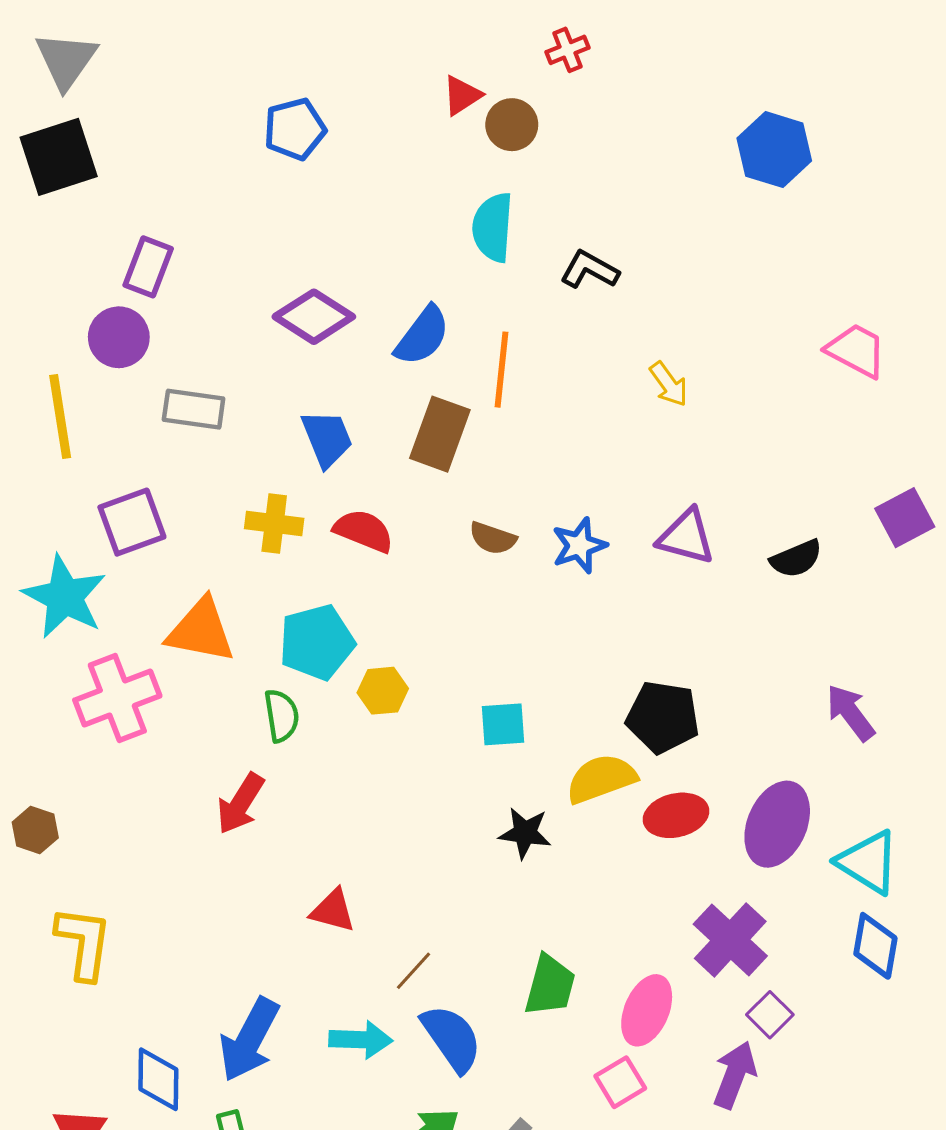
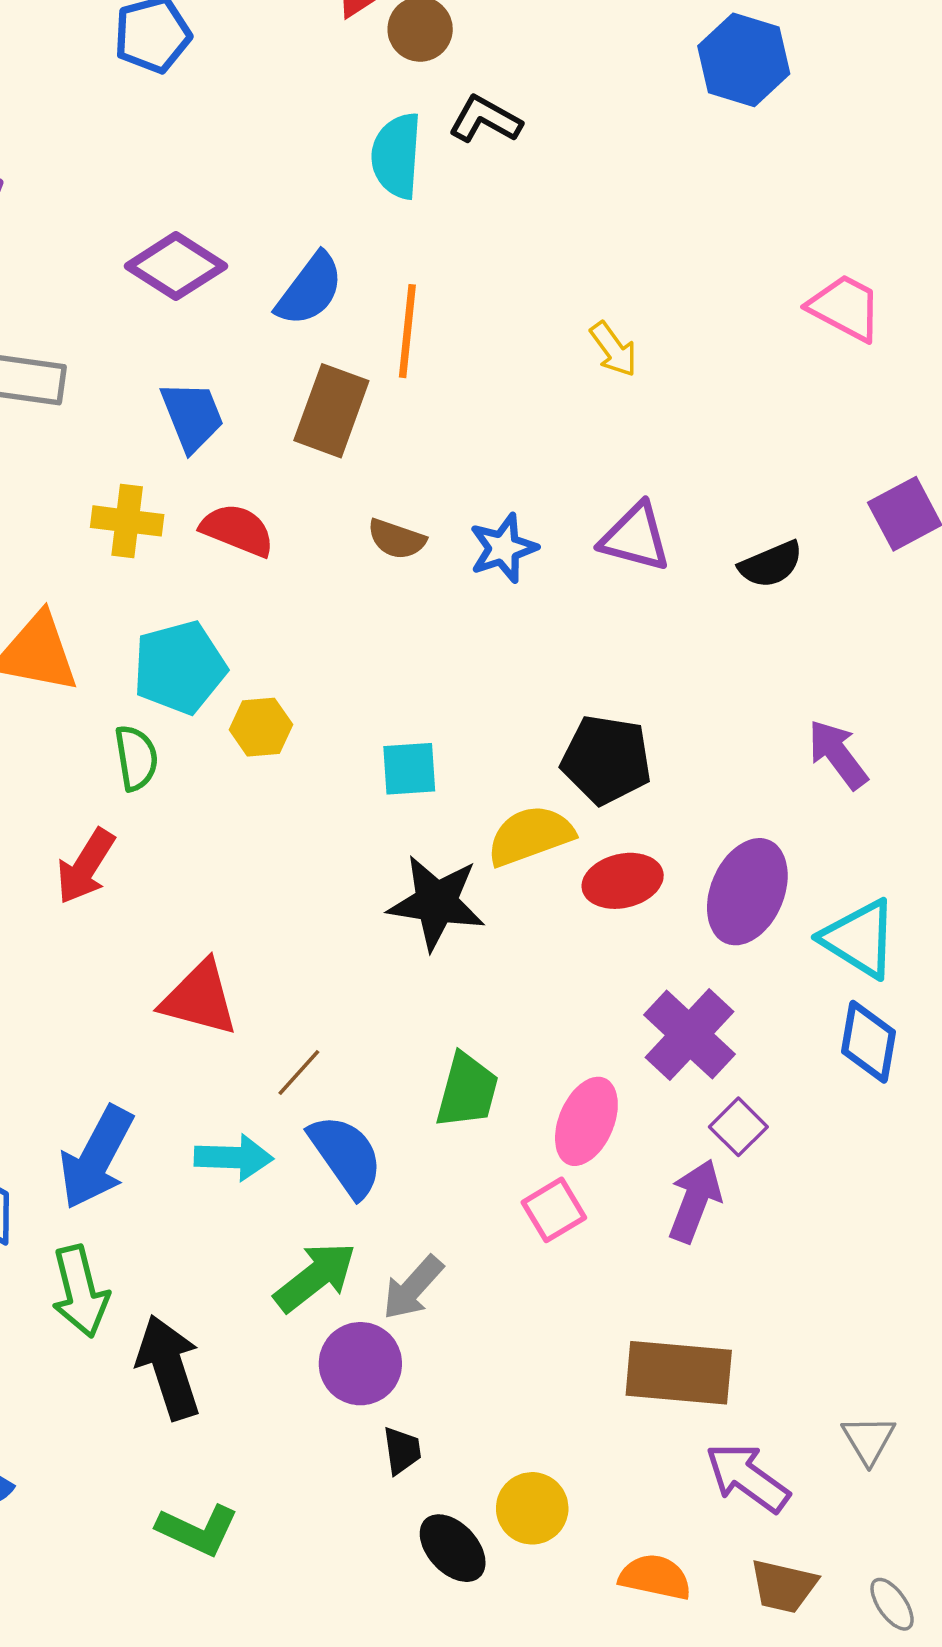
black L-shape: (589, 270) -> (485, 120), moved
black star: (525, 833) -> (436, 903), size x1.5
red triangle: (333, 911) -> (199, 998), size x1.4

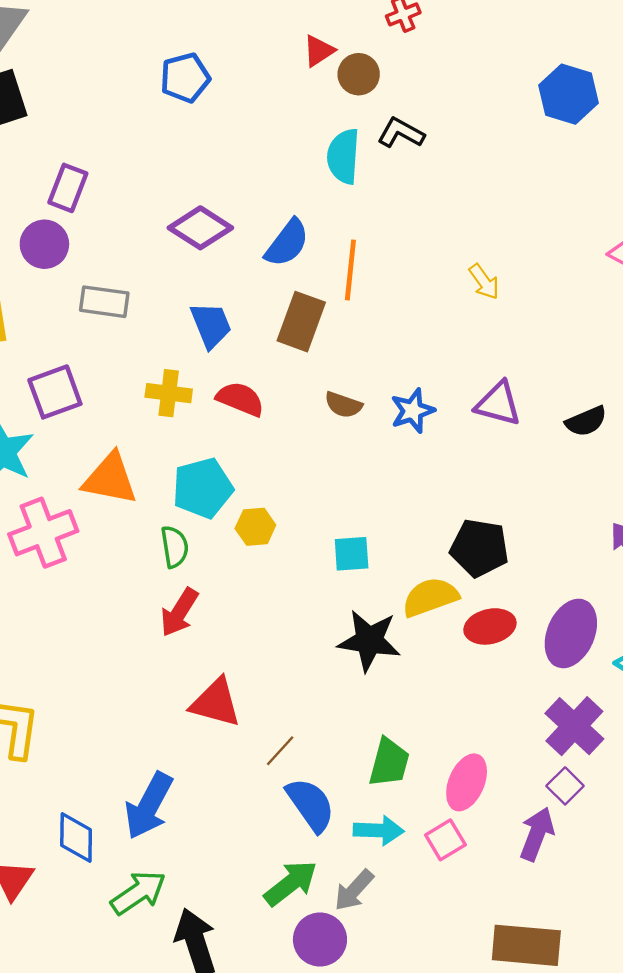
red arrow: (86, 866) -> (179, 612), moved
purple cross: (689, 1035) -> (574, 726), moved
cyan arrow: (234, 1158) -> (379, 830), moved
green arrow: (80, 1291) -> (138, 893), turned -110

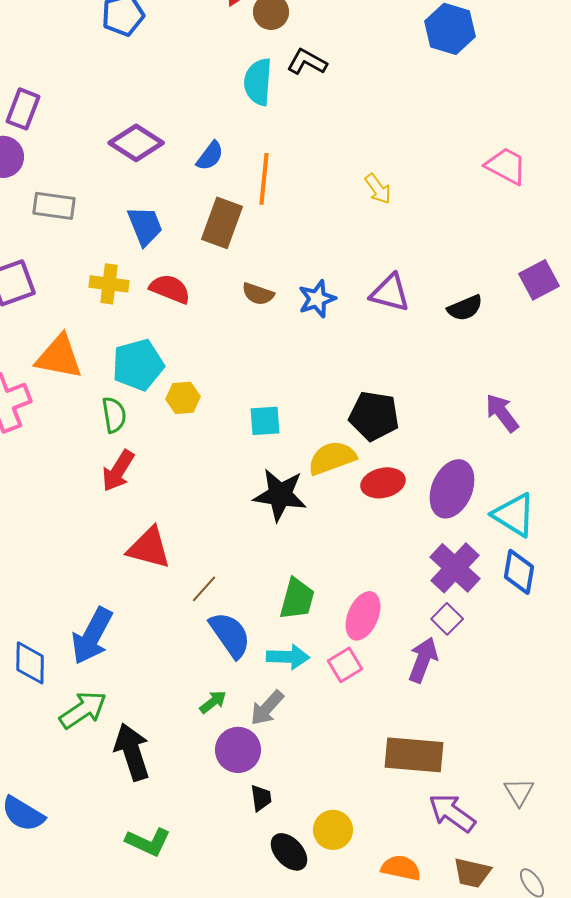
blue semicircle: (287, 243) -> (210, 156), size x0.7
green arrow: (291, 883) -> (213, 702), size x0.6

